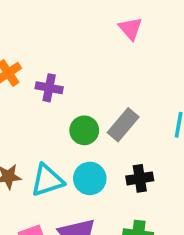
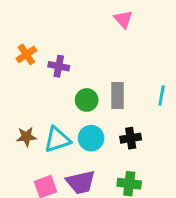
gray rectangle: (123, 125) -> (117, 96), turned -40

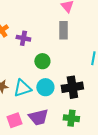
gray rectangle: (117, 96) -> (63, 30), moved
black cross: (131, 138) -> (72, 87), size x1.5

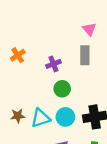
purple cross: (23, 38) -> (53, 64), moved, turned -32

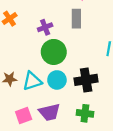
green circle: (62, 89) -> (54, 52), size x1.5

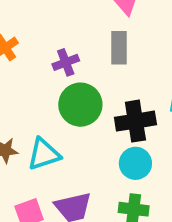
cyan circle: (57, 80) -> (135, 163), moved
black cross: (86, 80) -> (135, 121), moved

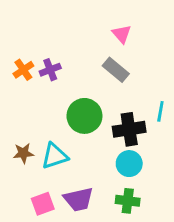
gray rectangle: (119, 48) -> (116, 70), turned -50
purple cross: (66, 62) -> (50, 70), moved

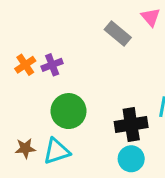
pink triangle: (122, 34) -> (151, 17), moved
gray rectangle: (116, 70) -> (118, 34), moved
green circle: (84, 116) -> (69, 111), moved

